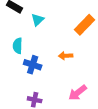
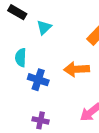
orange arrow: (66, 56) -> (77, 69), size x1.5

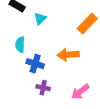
purple cross: (40, 120) -> (43, 88), moved

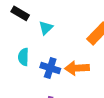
blue cross: (35, 64) -> (50, 68), moved

